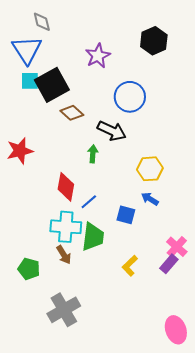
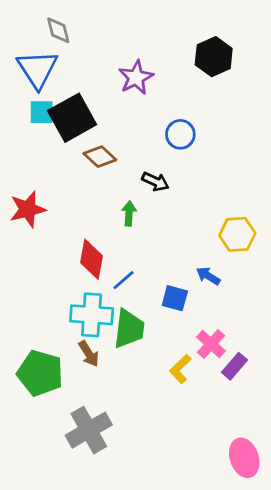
blue circle: (130, 97) -> (180, 134), size x0.7
black arrow: (112, 131) -> (155, 182), size x0.7
yellow hexagon: (150, 169) -> (237, 234), moved
pink cross: (177, 247) -> (211, 344), moved
green pentagon: (29, 269) -> (40, 373), size x1.5

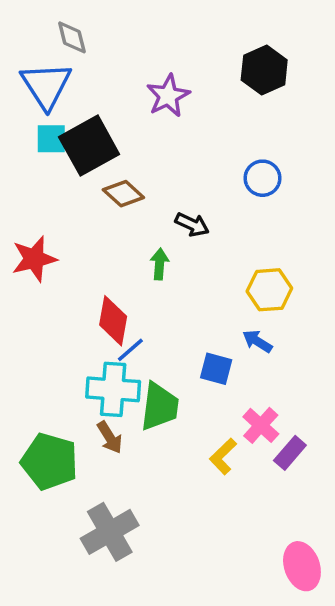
blue circle: (180, 134) -> (262, 178), moved
yellow hexagon: (237, 234) -> (269, 290), moved
blue line: (123, 280) -> (130, 350), moved

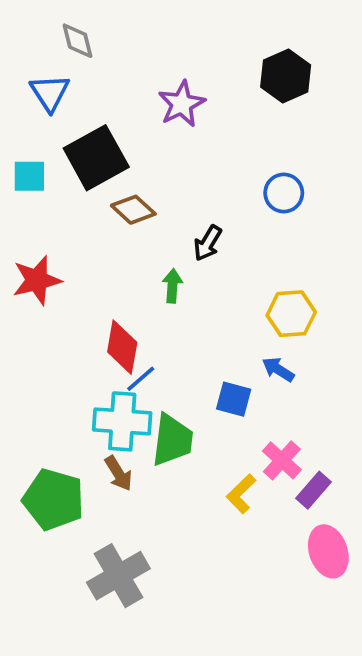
blue triangle: (46, 85) -> (50, 93), size x0.7
cyan square: (51, 139) -> (29, 176), moved
black arrow: (192, 225) -> (208, 243), turned 96
pink ellipse: (302, 566) -> (328, 551), moved

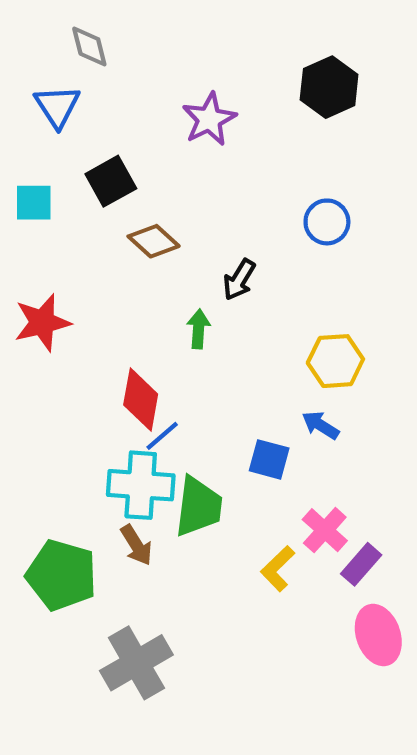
black square: (96, 158) -> (111, 181), size x0.7

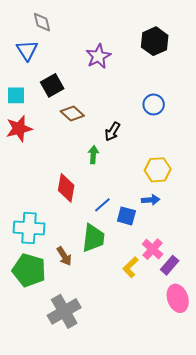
red star: (42, 322) -> (19, 129), moved
blue arrow: (320, 425) -> (151, 200), turned 144
blue line: (162, 436) -> (102, 205), moved
cyan cross: (141, 485) -> (29, 228), moved

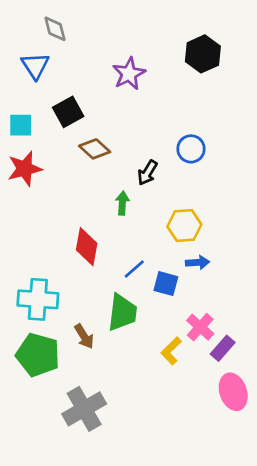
blue circle: (154, 104) -> (191, 149), moved
yellow hexagon: (158, 170) -> (184, 225), moved

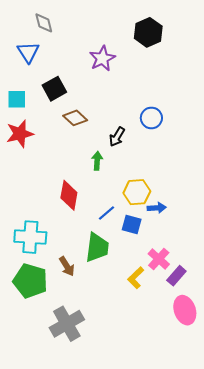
black hexagon: (203, 54) -> (148, 32), moved
yellow hexagon: (184, 225) -> (137, 192), moved

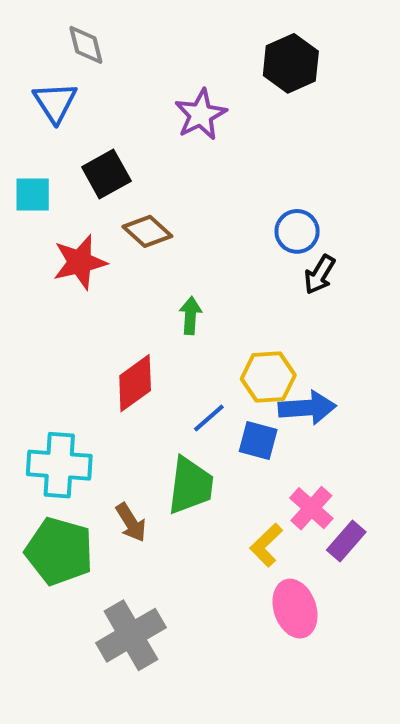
red star: (20, 134) -> (80, 262), moved
black arrow: (117, 137) -> (320, 274), moved
red diamond: (69, 195) -> (135, 383), turned 44
blue arrow: (157, 208) -> (307, 408), size x1.5
pink ellipse: (185, 310) -> (295, 609), moved

